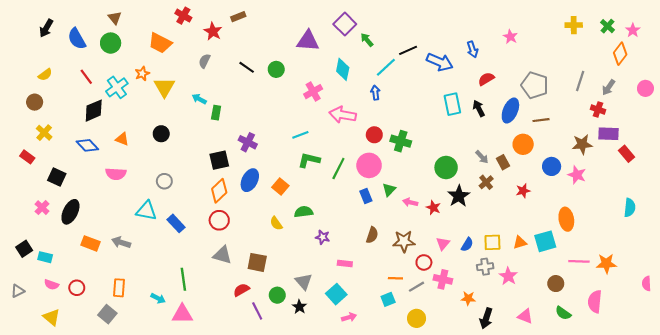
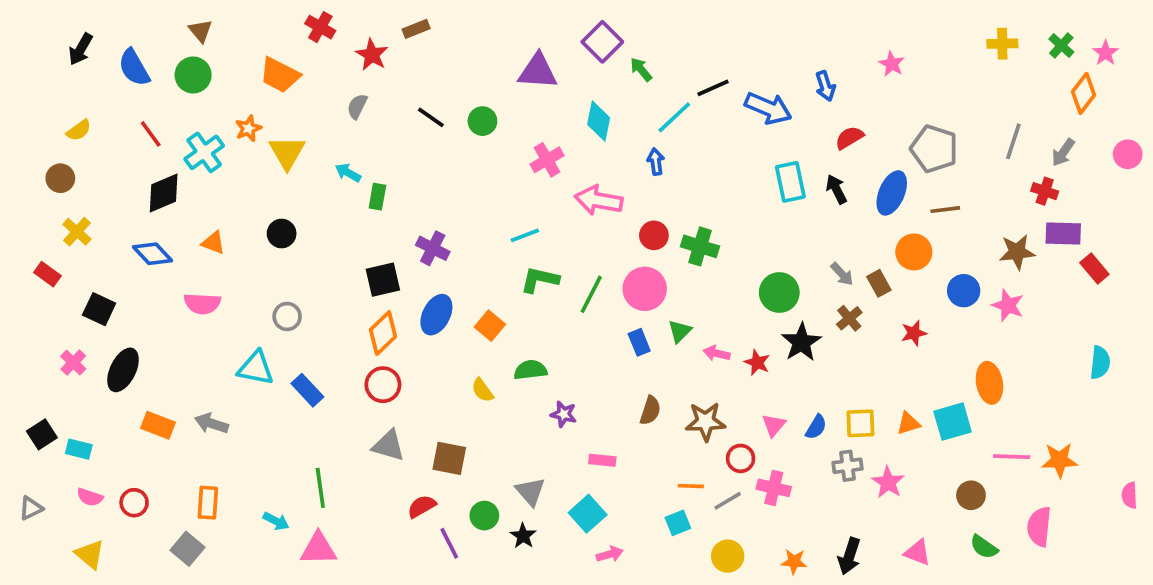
orange star: (468, 298) -> (794, 562), moved

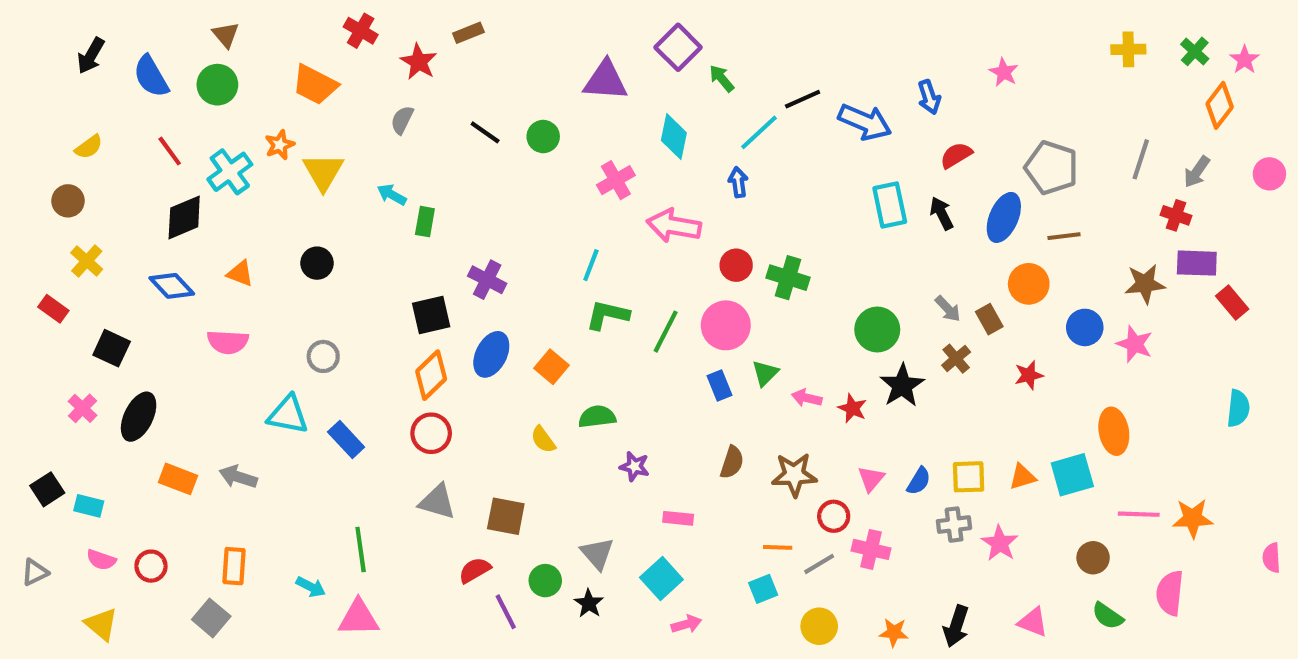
cyan line: (525, 235) -> (591, 265), turned -48

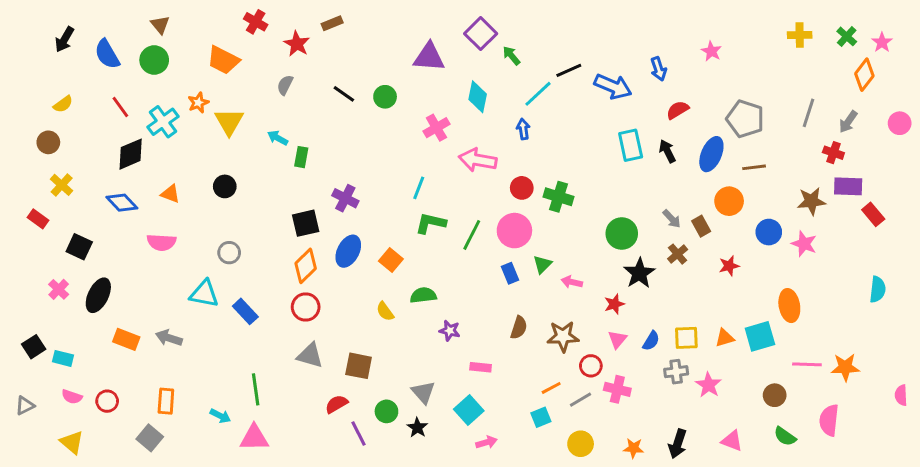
red star: (852, 408) -> (614, 304), moved, turned 30
orange line: (778, 547) -> (551, 388), turned -30

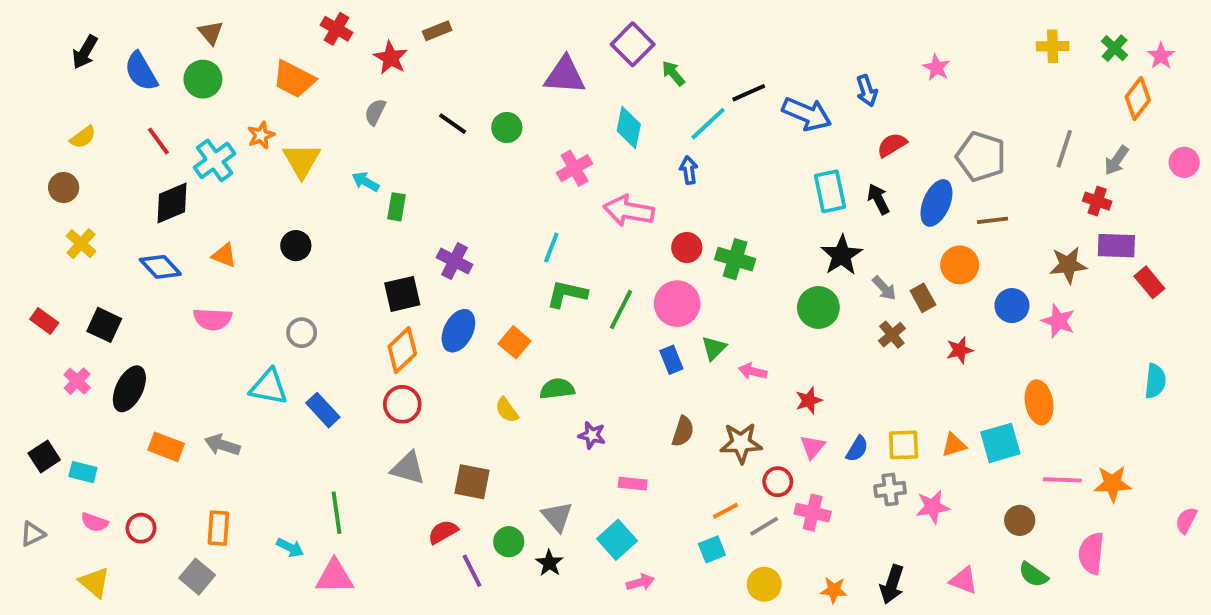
red rectangle: (38, 219) -> (44, 321), moved
black star: (639, 273) -> (842, 255), moved
pink star: (708, 385) -> (933, 507), turned 30
pink semicircle: (901, 395) -> (1186, 520), turned 30

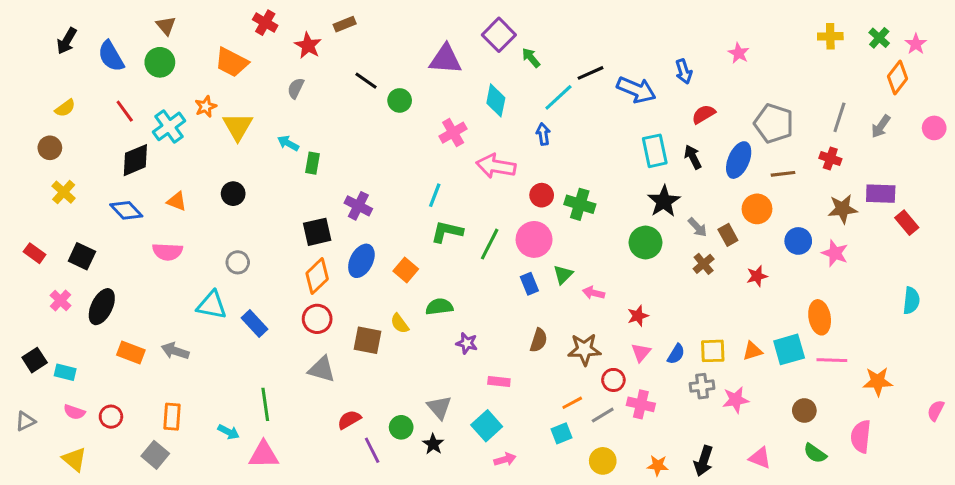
black line: (453, 124) -> (366, 81), moved
red cross: (1097, 201) -> (830, 158), moved
pink line: (1062, 480) -> (832, 360), moved
brown square: (472, 482) -> (368, 340), moved

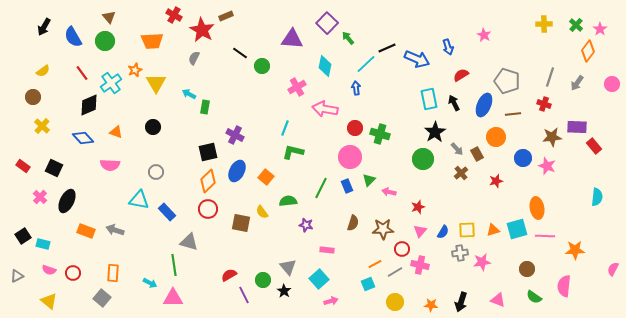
red star: (308, 45) -> (202, 30), size x1.4
orange trapezoid: (232, 62) -> (152, 41), turned -30
green line: (490, 244) -> (321, 188), moved
gray triangle: (322, 369) -> (189, 242), moved

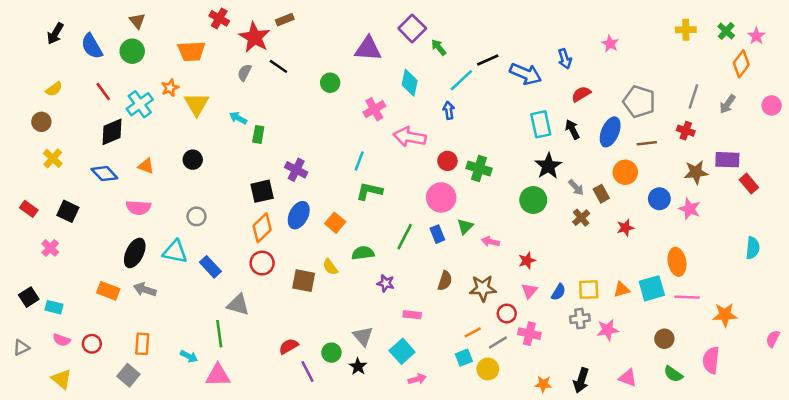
black line: (240, 53) -> (278, 66), moved
black ellipse: (67, 201) -> (135, 253), moved
yellow circle: (395, 302) -> (488, 369), moved

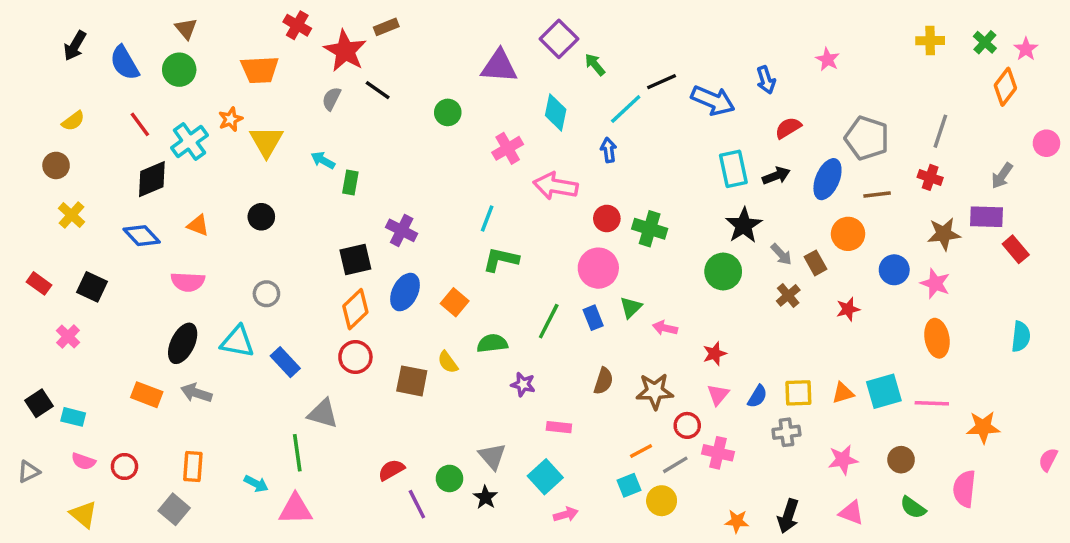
gray arrow: (727, 104) -> (1002, 176), moved
black arrow: (572, 129) -> (776, 176), turned 96
orange ellipse: (677, 262) -> (937, 338), moved
pink star: (608, 330) -> (843, 460), moved

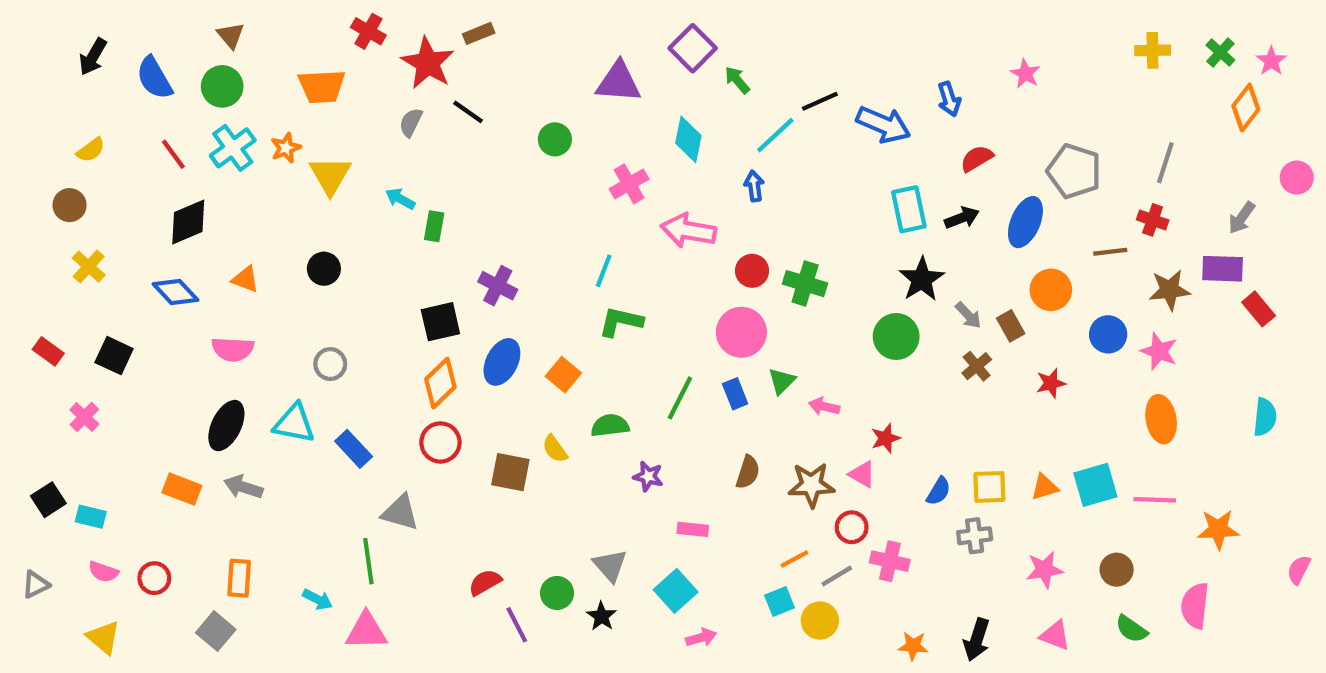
cyan cross: (189, 142) -> (233, 148), moved
brown line: (877, 195) -> (1110, 252), moved
pink triangle: (718, 395) -> (862, 474), moved, turned -40

